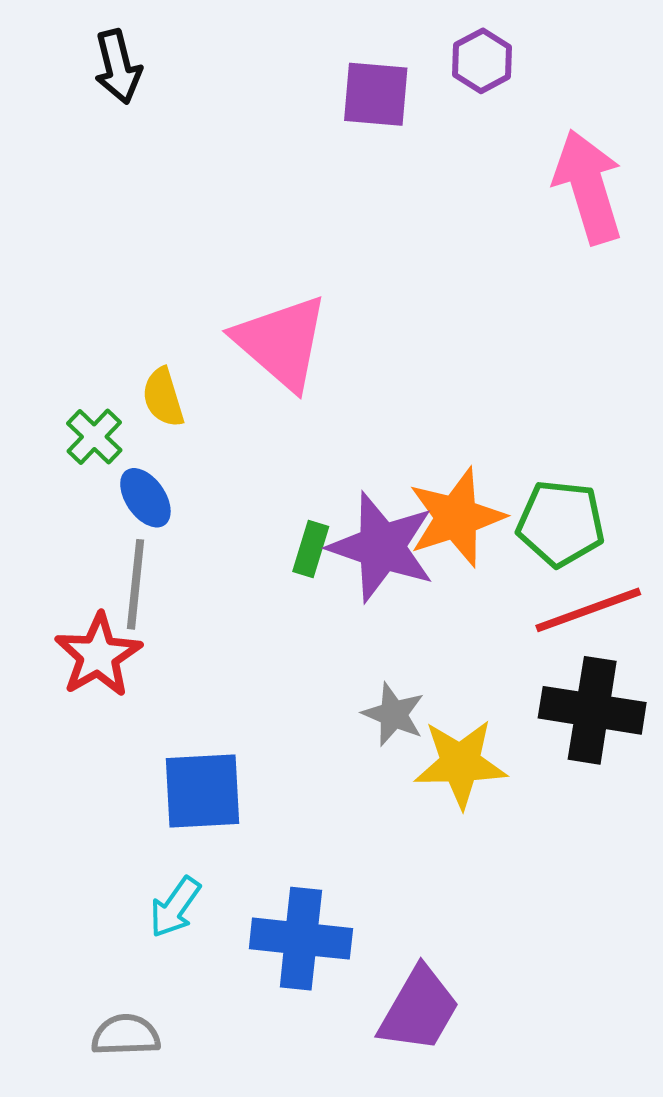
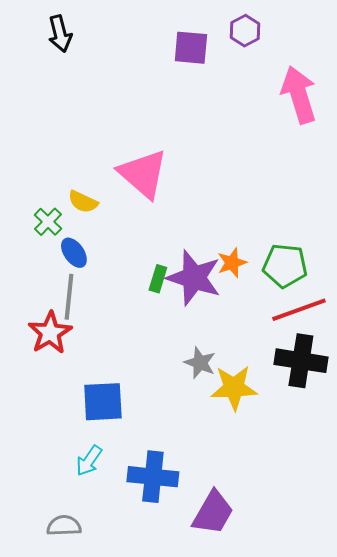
yellow semicircle: (163, 397) -> (83, 202), turned -48
orange star: (456, 517) -> (232, 263), size x0.6

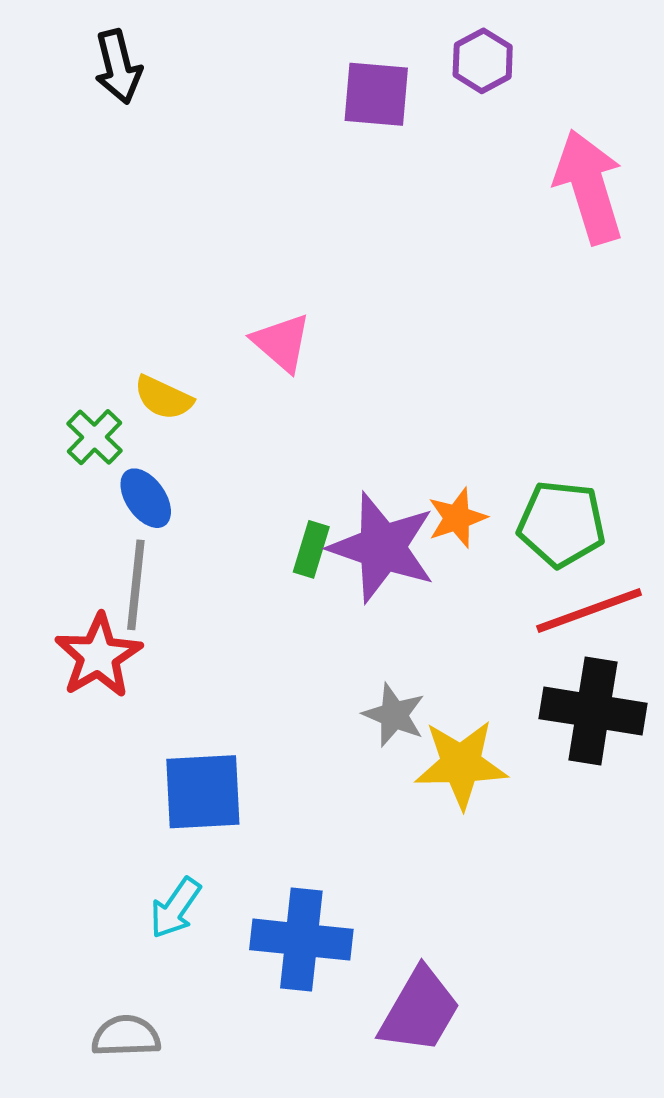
pink triangle: (143, 174) -> (282, 343), size x0.6

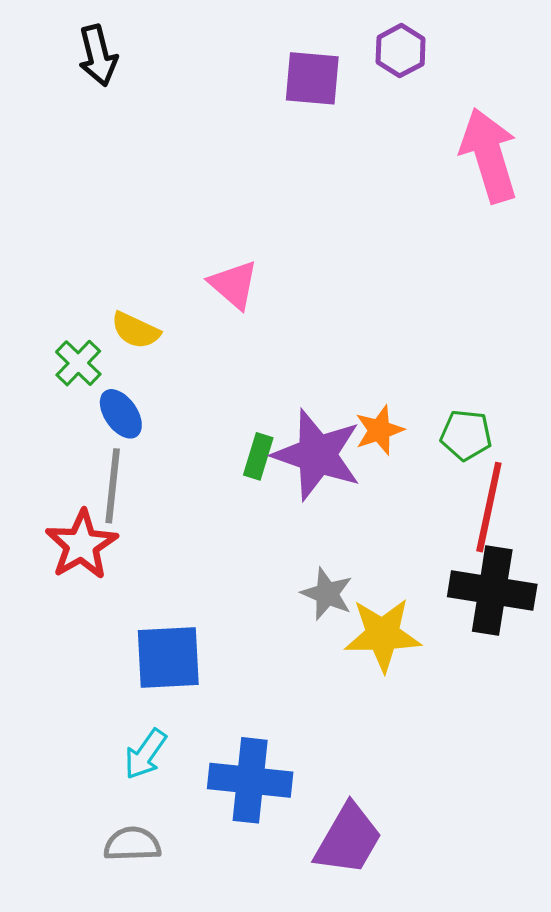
green pentagon: (561, 524) -> (466, 435), size x0.7
red line: (589, 610) -> (489, 507), turned -58
gray semicircle: (126, 1036) -> (132, 844), moved

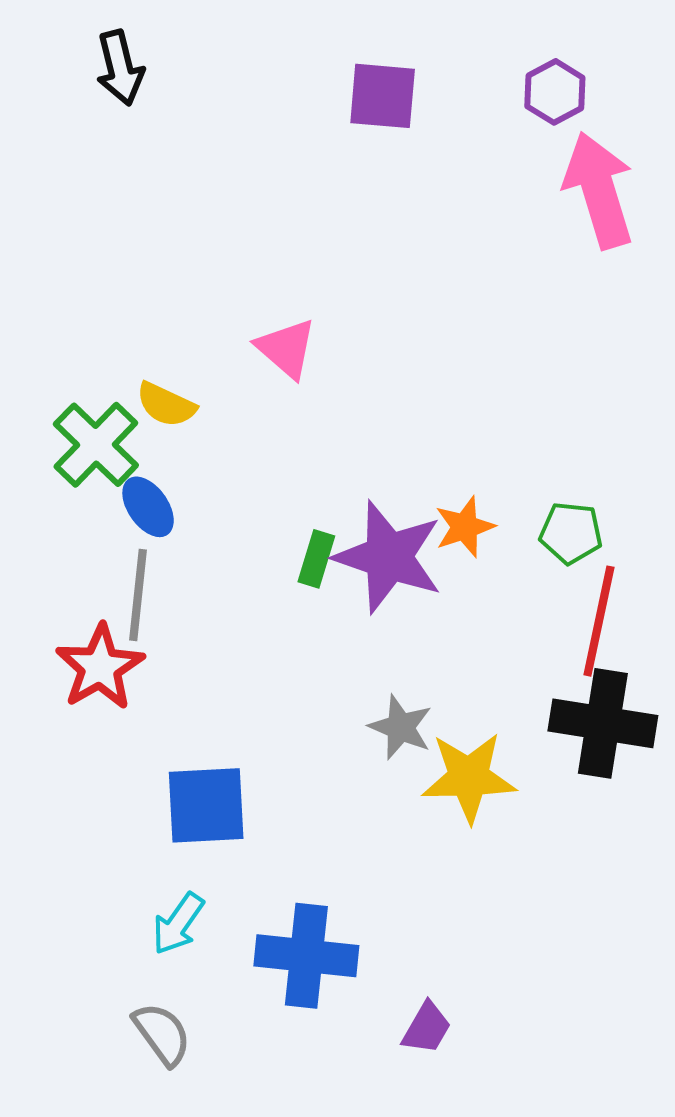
purple hexagon: (401, 51) -> (555, 92), moved
green cross: (78, 363) -> (96, 445), size x1.5
purple trapezoid: (348, 839) -> (427, 1028), size x0.6
gray semicircle: (132, 844) -> (162, 1034), turned 56

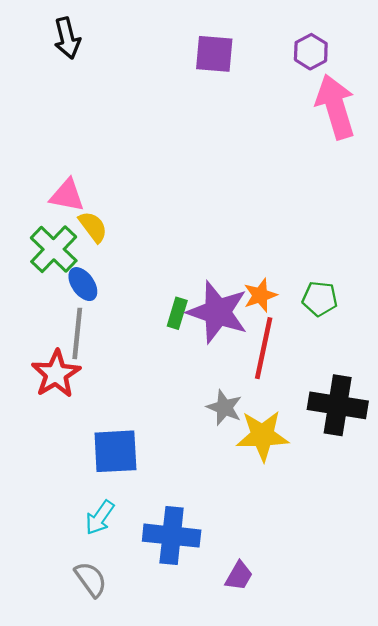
pink triangle: (286, 348) -> (67, 195), moved, turned -30
yellow semicircle: (166, 405) -> (93, 227), turned -152
red line: (599, 621) -> (264, 348), moved

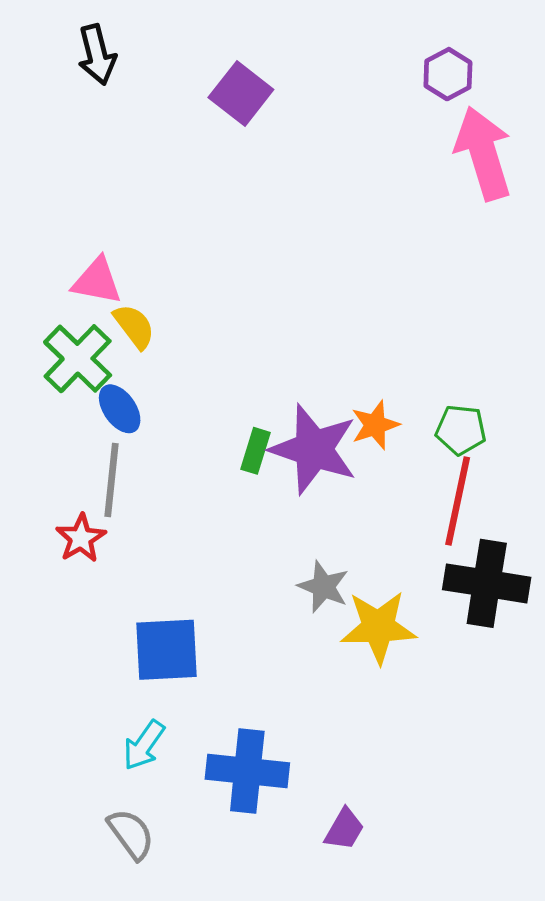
purple square: (214, 54) -> (241, 93), moved, turned 33
red line: (264, 348) -> (458, 501), moved
red star: (56, 374) -> (81, 538), size x0.7

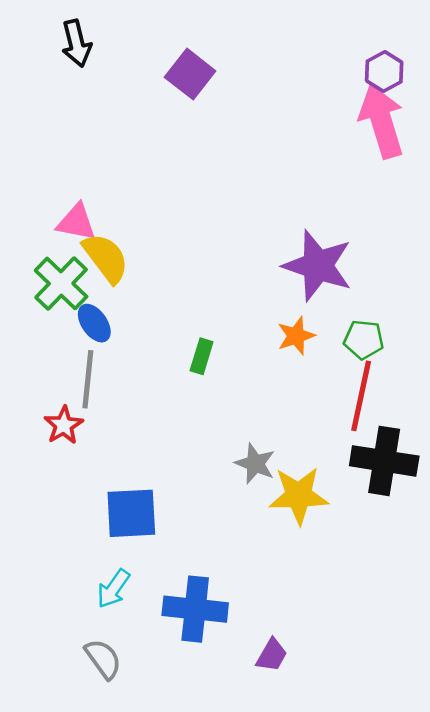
purple hexagon: (448, 74) -> (384, 71), moved
yellow semicircle: (134, 326) -> (106, 258), size x1.4
purple star: (314, 449) -> (318, 266), moved

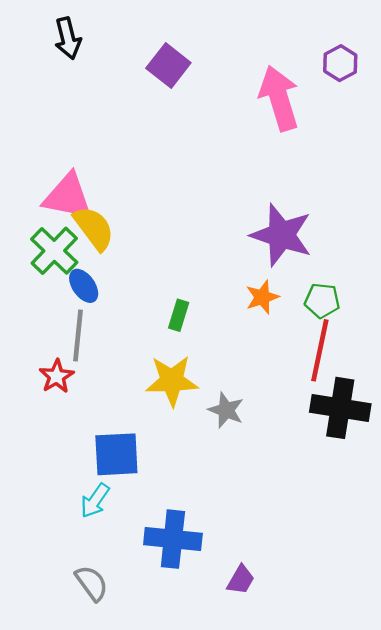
pink arrow: (382, 121) -> (279, 98), moved
pink triangle: (76, 222) -> (68, 197), size x1.4
yellow star: (299, 495) -> (172, 381), moved
cyan arrow: (113, 589) -> (95, 501), moved

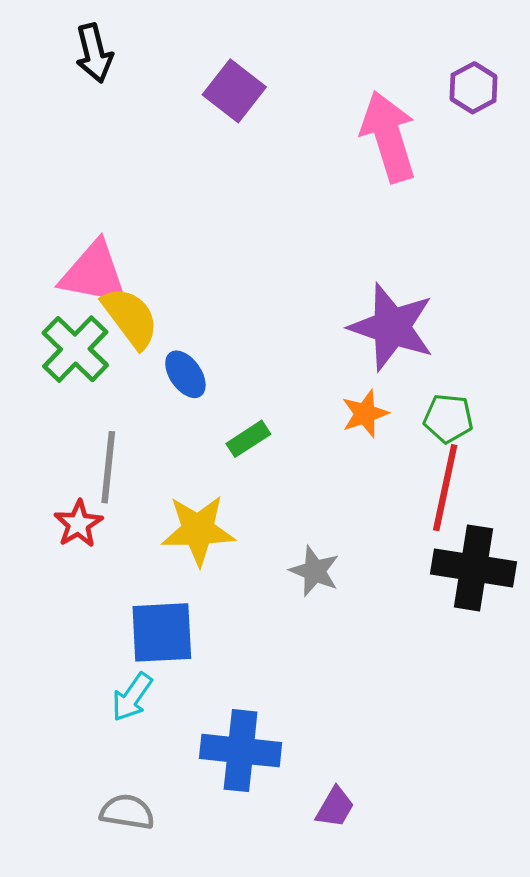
blue ellipse: (84, 286) -> (185, 374), moved
green rectangle: (179, 315) -> (248, 439), turned 40
yellow star: (172, 381) -> (198, 530), moved
gray semicircle: (92, 583) -> (127, 812), turned -45

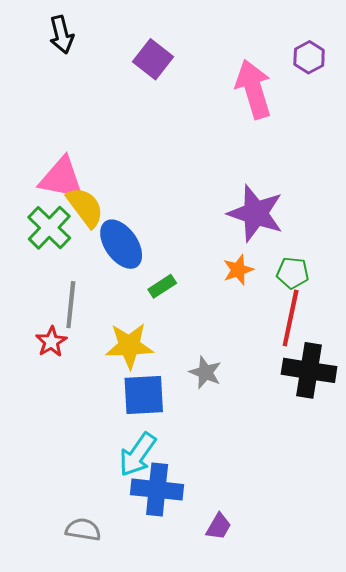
blue ellipse: (185, 374) -> (121, 244), size x1.6
blue square: (162, 632) -> (144, 395), moved
cyan arrow: (132, 697) -> (138, 455), moved, size x1.4

